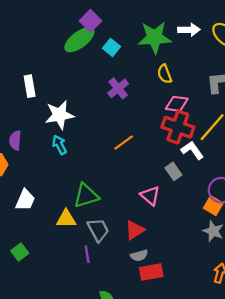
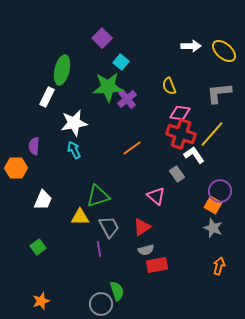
green star: (155, 37) -> (108, 87), moved
green ellipse: (79, 40) -> (62, 70), moved, turned -40
white rectangle: (30, 86) -> (47, 97), turned 36

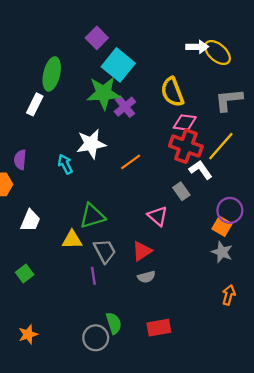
yellow ellipse: (224, 51) -> (217, 53), moved
cyan square: (121, 62) -> (118, 65), size x1.8
yellow semicircle: (169, 86) -> (172, 92), size x1.5
white star: (74, 123) -> (91, 144), moved
red rectangle: (157, 265) -> (159, 328), moved

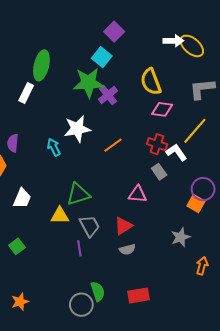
purple square: (97, 38) -> (114, 32), moved
cyan square: (118, 65) -> (102, 57), size x0.7
red cross: (186, 146) -> (157, 144), moved, size x0.7
pink triangle: (158, 216) -> (138, 194), turned -36
gray star: (222, 252) -> (181, 237), moved, turned 30

